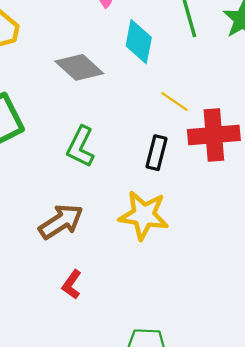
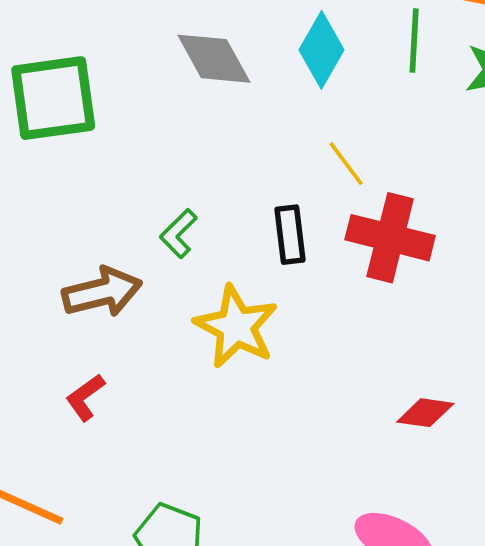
green L-shape: (81, 147) -> (179, 234), moved, size x0.7
black rectangle: (157, 153) -> (290, 235), turned -40

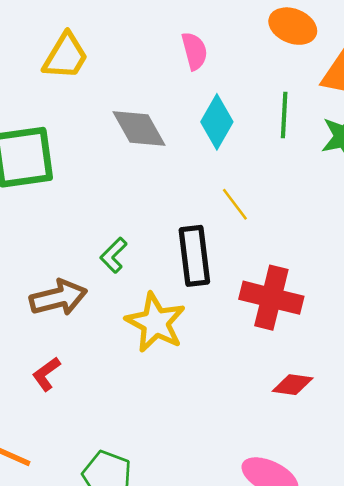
black rectangle: (290, 235) -> (194, 256), size x1.4
red cross: (390, 238) -> (271, 298), moved

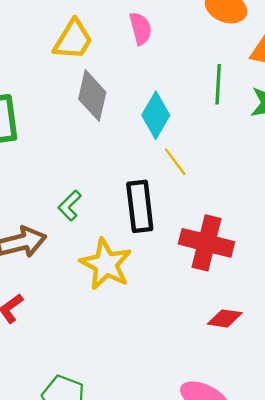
yellow trapezoid: (66, 56) -> (73, 40), moved
cyan diamond: (217, 122) -> (156, 115), moved
gray diamond: (139, 128) -> (92, 96), turned 42

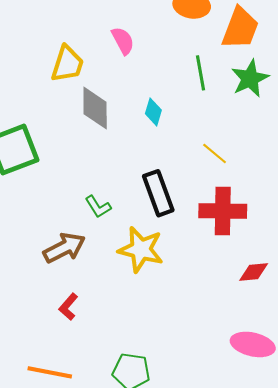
cyan diamond: (156, 115) -> (153, 112), size x0.7
yellow line: (175, 162) -> (215, 153), moved
green L-shape: (70, 206) -> (98, 207), turned -64

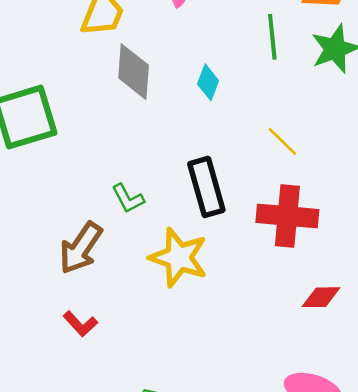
brown arrow: (64, 248) -> (81, 248), turned 147
red L-shape: (68, 307) -> (80, 324), turned -88

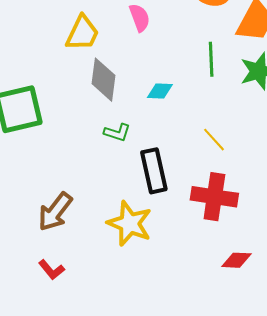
cyan diamond: (208, 82) -> (160, 91), turned 68
green L-shape: (128, 198) -> (117, 132), moved, turned -48

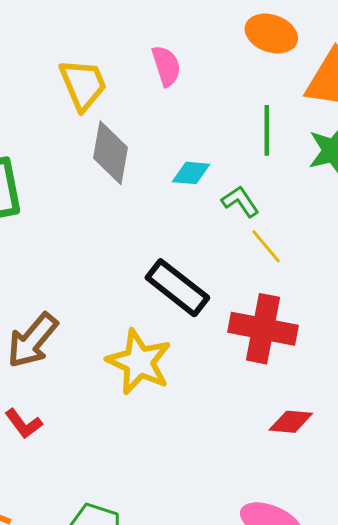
yellow trapezoid: (82, 33) -> (83, 85), turned -51
green L-shape: (117, 132) -> (240, 201), moved, turned -144
black rectangle: (154, 171) -> (177, 288), turned -42

